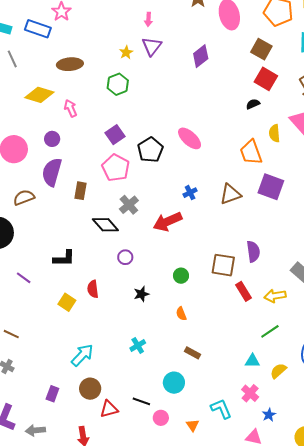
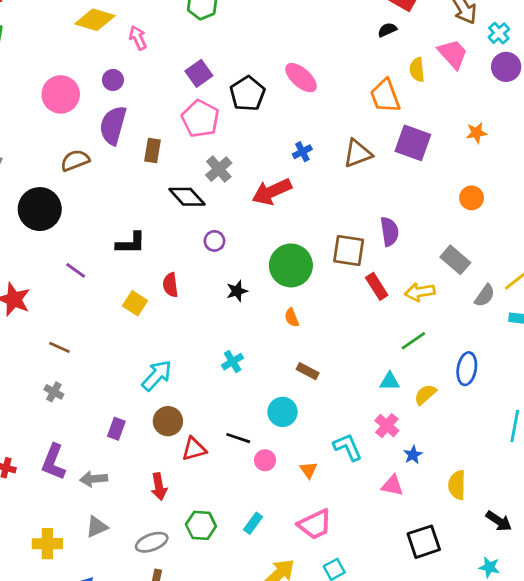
green circle: (181, 276) -> (291, 265), size x2.0

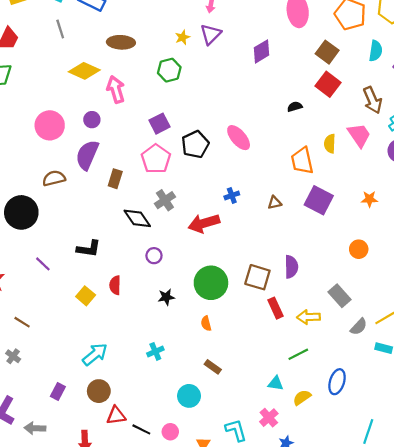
black semicircle: (387, 30) -> (295, 107), moved
pink arrow: (138, 38) -> (116, 89), size x1.4
brown triangle: (357, 153) -> (275, 203), size x0.6
black line: (238, 438) -> (141, 429), moved

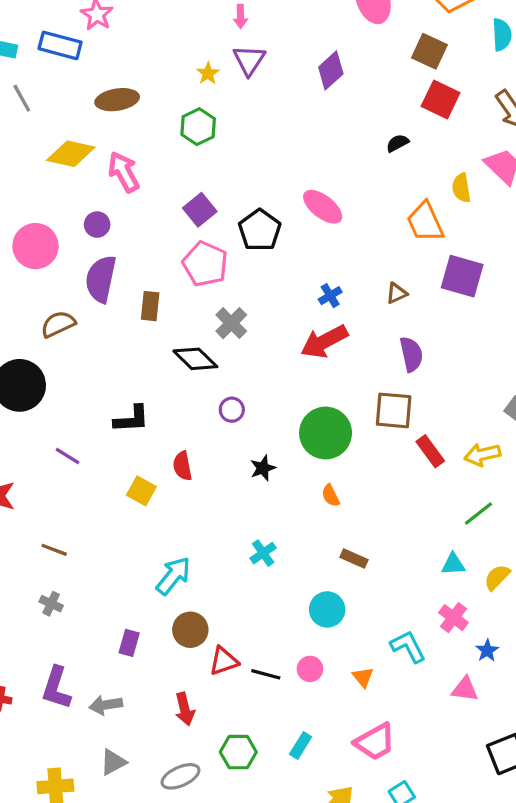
red arrow: (204, 223) -> (324, 342), moved
purple semicircle: (291, 267) -> (411, 354), moved

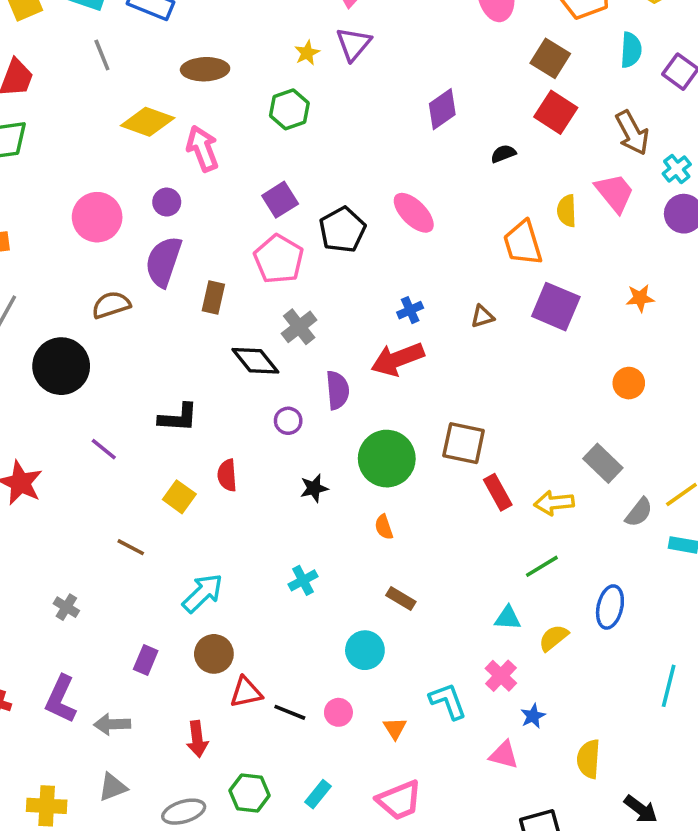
purple diamond: (331, 70) -> (442, 109), moved
purple semicircle: (411, 354) -> (337, 390), moved
brown line: (54, 550) -> (131, 547), moved

